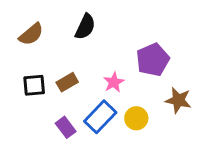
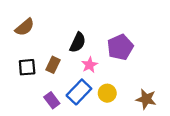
black semicircle: (85, 27) -> (78, 42), moved
brown rectangle: (67, 82) -> (53, 65), turned -35
brown star: (178, 100) -> (146, 99), moved

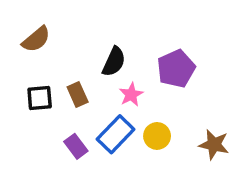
brown rectangle: (53, 65) -> (78, 95), turned -49

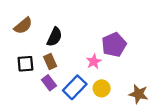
black semicircle: (114, 62) -> (55, 37), moved
pink star: (131, 95) -> (94, 62), moved
purple rectangle: (76, 146) -> (49, 83), moved

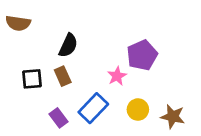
brown semicircle: (23, 26) -> (18, 23), moved, turned 48
purple rectangle: (49, 83) -> (58, 118), moved
yellow circle: (102, 88) -> (138, 110), moved

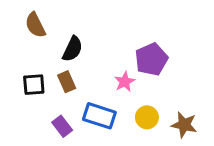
brown semicircle: (18, 23) -> (35, 25), moved, turned 55
blue rectangle: (93, 108) -> (99, 116), turned 64

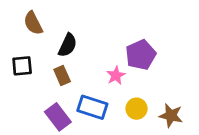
black square: (34, 85) -> (22, 66), moved
purple rectangle: (62, 126) -> (58, 117), size x1.4

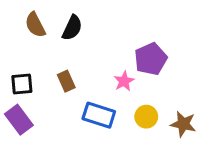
black semicircle: (68, 45) -> (72, 28), moved
black square: (22, 66) -> (22, 84), moved
purple rectangle: (58, 117) -> (19, 120), moved

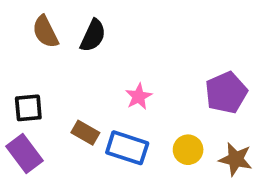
purple pentagon: (151, 59) -> (226, 93), moved
brown rectangle: (66, 81) -> (85, 133), moved, turned -36
pink star: (124, 81) -> (139, 96), moved

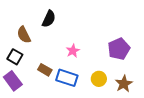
brown semicircle: (45, 32) -> (24, 35), moved
black square: (28, 108) -> (15, 57), turned 35
brown star: (236, 159) -> (124, 84), turned 30

